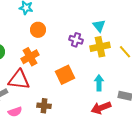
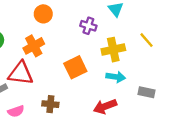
yellow cross: (100, 47) -> (113, 50), moved
cyan arrow: (99, 83) -> (116, 77), turned 98
red arrow: (101, 108) -> (105, 107), moved

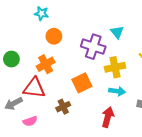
purple cross: (88, 26) -> (93, 47), size x1.6
brown cross: (50, 104) -> (63, 107), moved, turned -32
red arrow: (105, 107) -> (108, 117), turned 126

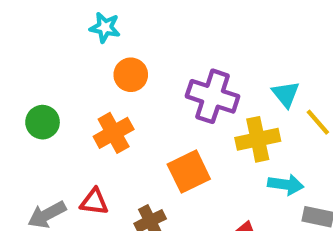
cyan triangle: (117, 32) -> (286, 94), moved
red triangle: (34, 88) -> (94, 202), moved, size x0.6
cyan arrow: (117, 91) -> (286, 185), moved

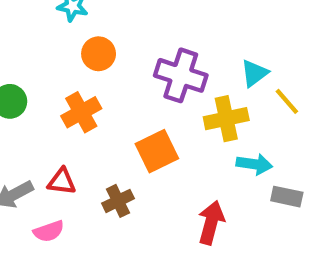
cyan triangle: (286, 94) -> (254, 73), turned 32

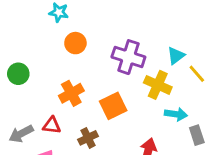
orange cross: (81, 112) -> (71, 93), moved
yellow cross: (226, 119) -> (158, 85), turned 36
gray rectangle: (287, 197) -> (197, 135), turned 60

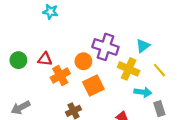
orange circle: (75, 43) -> (83, 61), moved
yellow line: (197, 74) -> (159, 70), moved
red triangle: (52, 125) -> (45, 59), moved

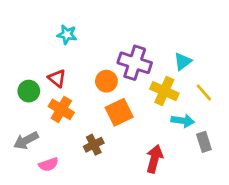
cyan star: (50, 12) -> (67, 35), moved
red triangle: (45, 59) -> (57, 78), turned 32
green circle: (18, 60) -> (29, 91), moved
orange cross: (60, 76) -> (61, 109), moved, turned -30

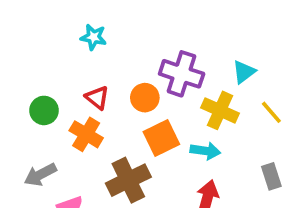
red triangle: (57, 78) -> (97, 98), moved
cyan arrow: (183, 121) -> (205, 151), moved
brown cross: (94, 145) -> (128, 180), size x1.6

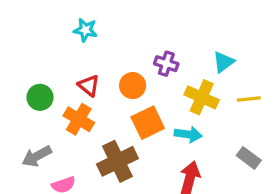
purple cross: (182, 74) -> (166, 64), size x0.6
yellow line: (271, 112) -> (249, 99), turned -55
gray rectangle: (271, 176) -> (249, 158), turned -35

